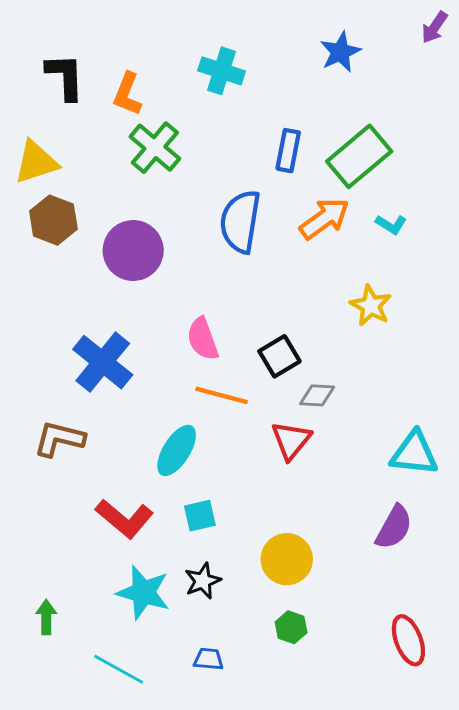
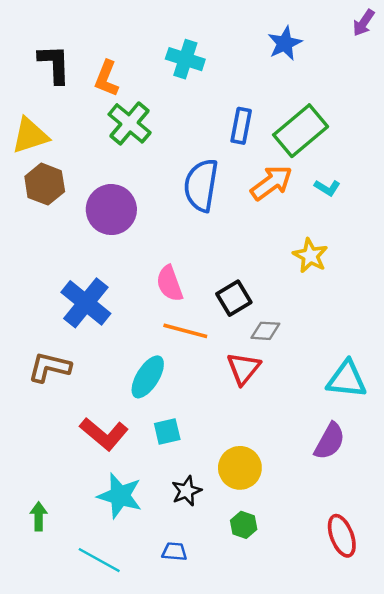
black star: (203, 581) -> (187, 491), moved

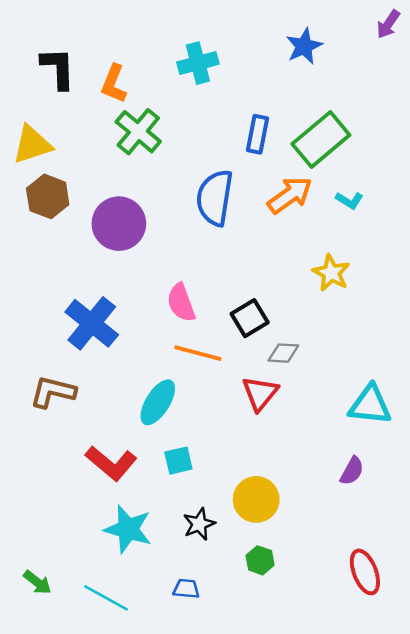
cyan cross: (185, 59) -> (198, 63), turned -33
purple semicircle: (330, 441) -> (352, 471), size x0.7
green arrow: (39, 516) -> (37, 582), moved, turned 128

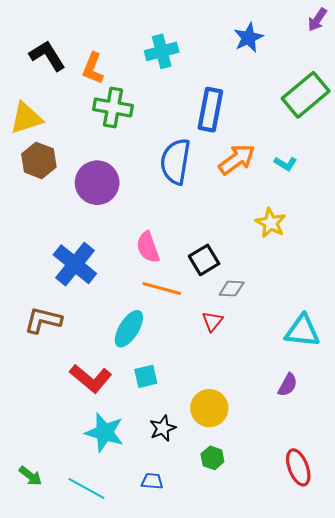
black L-shape: (58, 68) -> (47, 56), turned -30
green cross: (138, 132) -> (113, 108), turned -30
blue rectangle: (257, 134) -> (210, 110), size x1.4
green rectangle: (321, 139) -> (306, 95), moved
red triangle: (260, 393) -> (212, 321), size x0.7

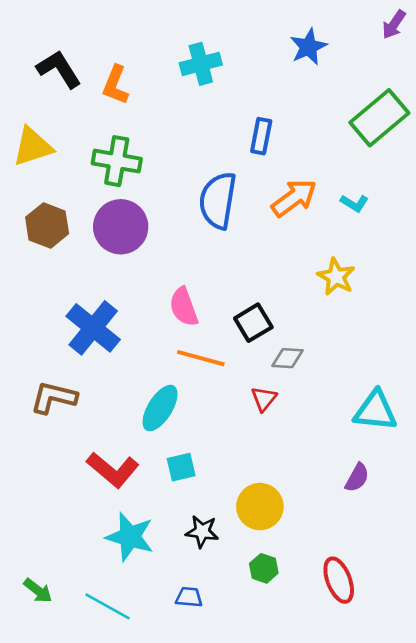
green cross: (113, 108) -> (117, 161), moved
blue rectangle: (210, 110) -> (261, 136), size x0.7
brown hexagon: (39, 160) -> (47, 225), moved
black star: (163, 428) -> (202, 532), turned 30
red ellipse: (298, 467) -> (339, 580), moved

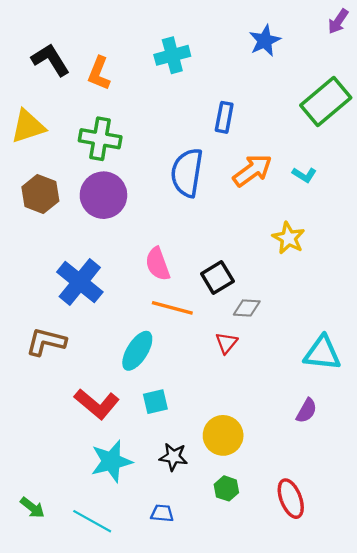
cyan star: (130, 537) -> (111, 461), turned -30

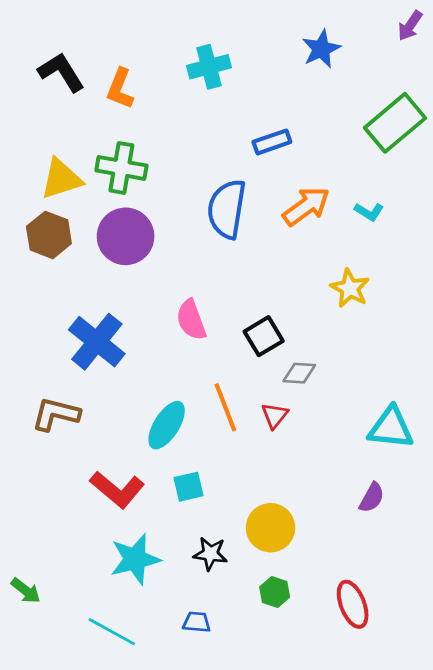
blue rectangle: (224, 117) -> (272, 142), turned 60
yellow triangle: (28, 126) -> (61, 179), moved
orange line: (172, 308) -> (225, 407), moved, turned 54
green arrow: (32, 508) -> (26, 591), moved

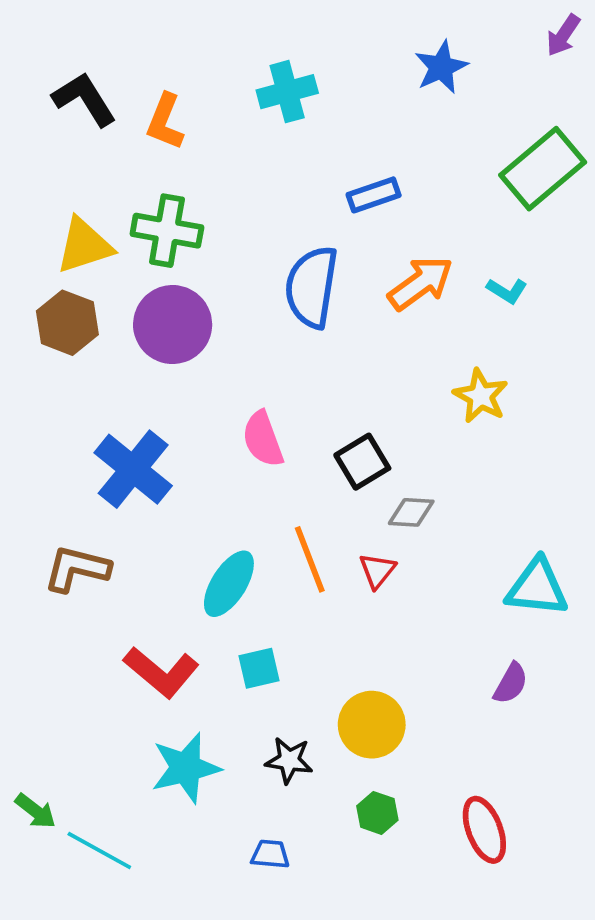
cyan line: (112, 632) -> (99, 850), moved

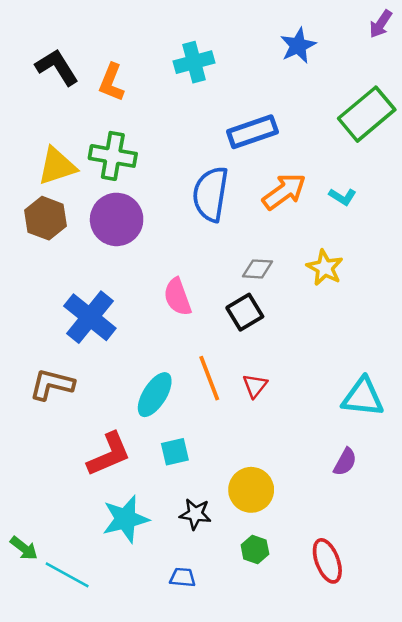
blue rectangle: (374, 195) -> (252, 132), size x1.4
gray diamond: (411, 512) -> (257, 269), moved
red L-shape: (161, 672) -> (109, 454), turned -63

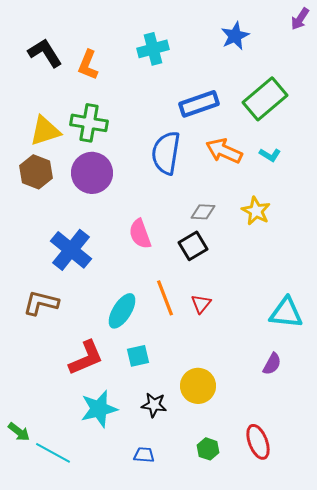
green rectangle: (367, 114) -> (265, 99), moved
orange arrow: (284, 192) -> (224, 151), turned -120
green hexagon: (255, 549) -> (208, 449), moved

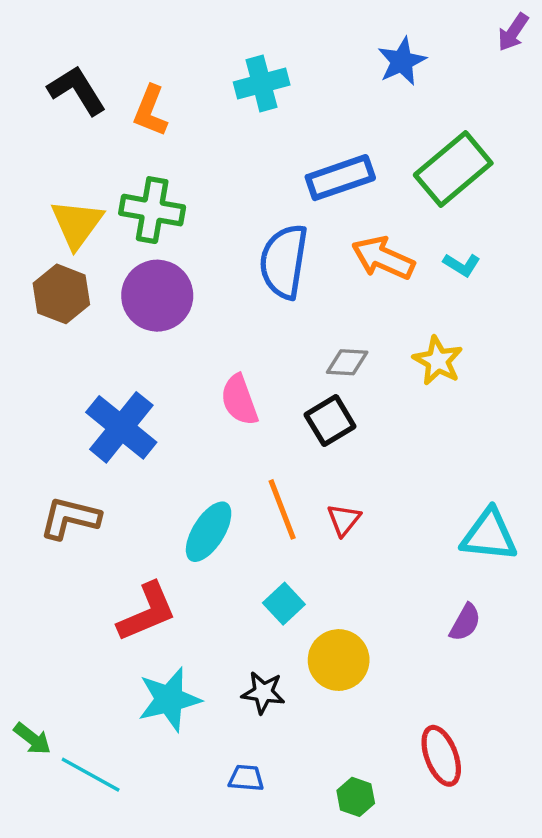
yellow triangle: (45, 131) -> (77, 224), turned -36
cyan square: (138, 356) -> (284, 604), moved, turned -30
green hexagon: (208, 449) -> (356, 797), moved

